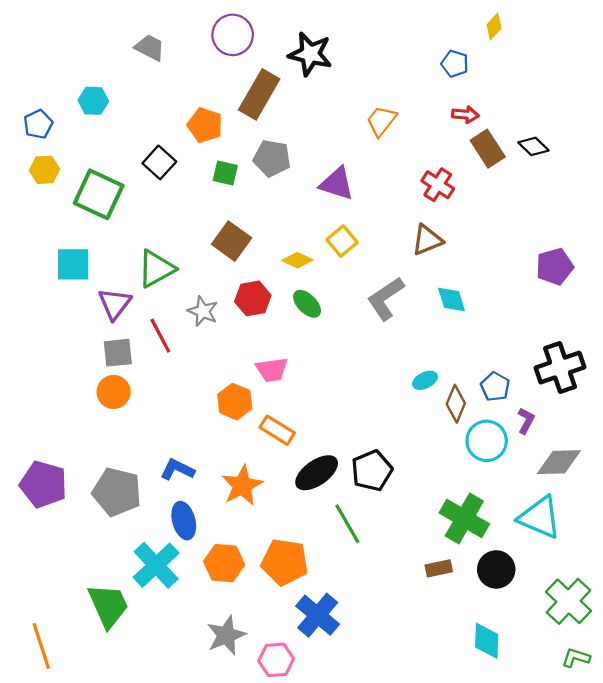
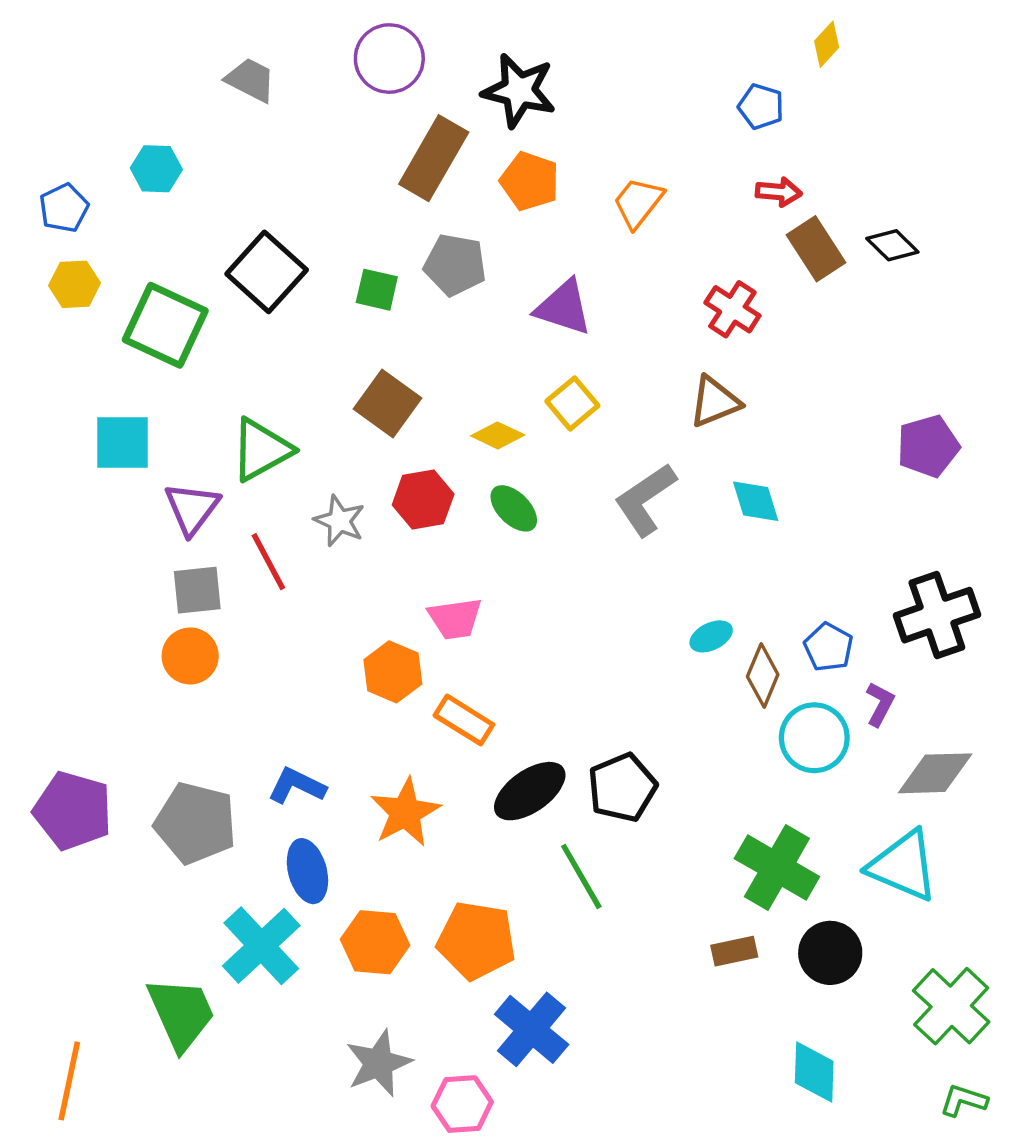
orange pentagon: (205, 125) -> (530, 181), moved
black square: (159, 162) -> (267, 272), size x1.4
orange line: (41, 646) -> (69, 1081), turned 30

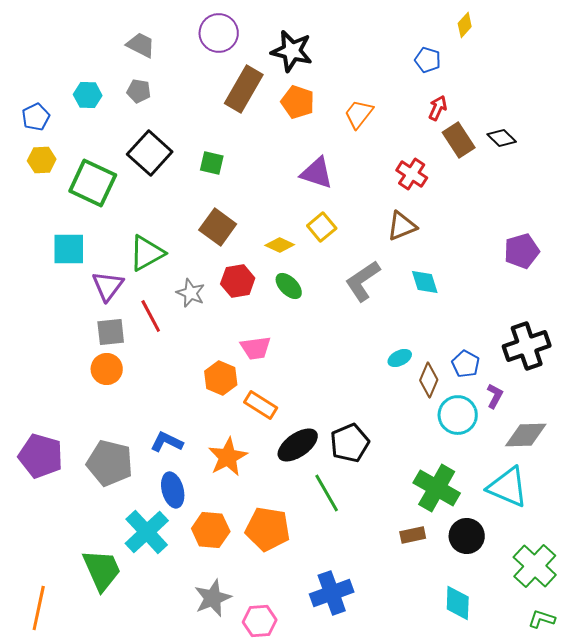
red arrow: (779, 192) -> (438, 108), turned -70
gray pentagon: (455, 265) -> (139, 91), moved, size x0.7
blue cross: (532, 1029) -> (332, 593), moved, turned 30

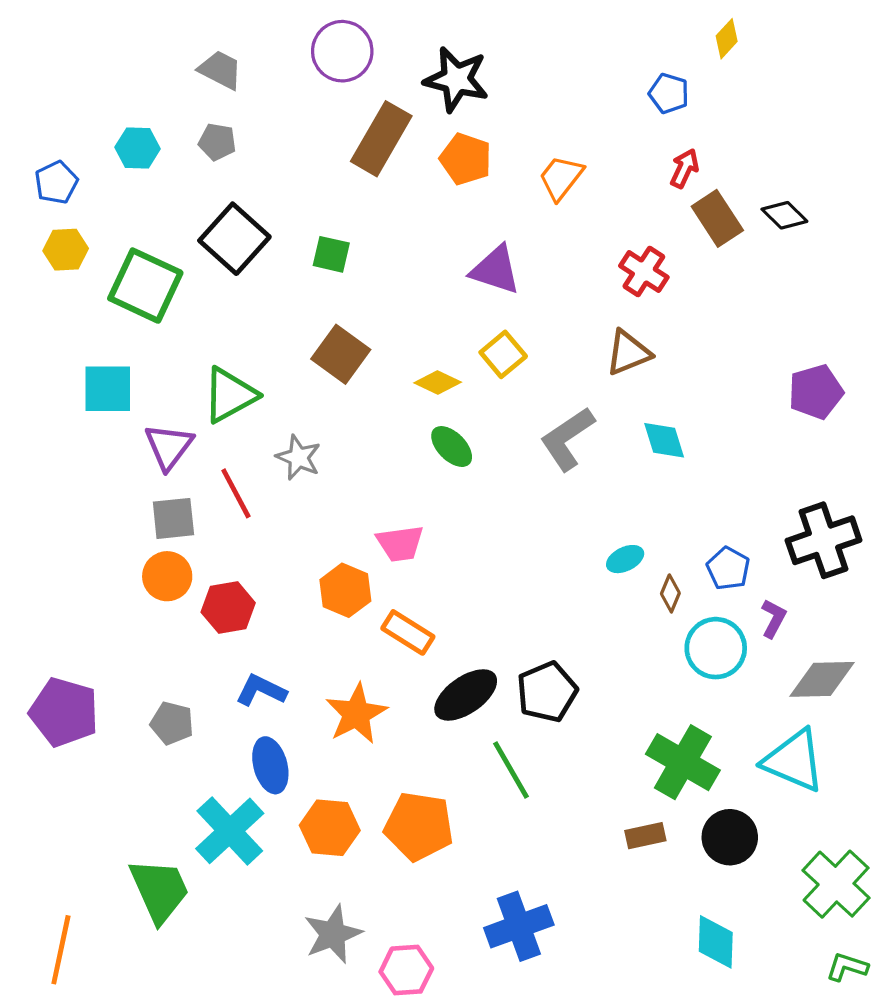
red hexagon: (238, 281) -> (228, 607), moved
brown diamond: (429, 380) -> (670, 593), size x0.7
gray pentagon: (110, 463) -> (172, 723), size x0.6

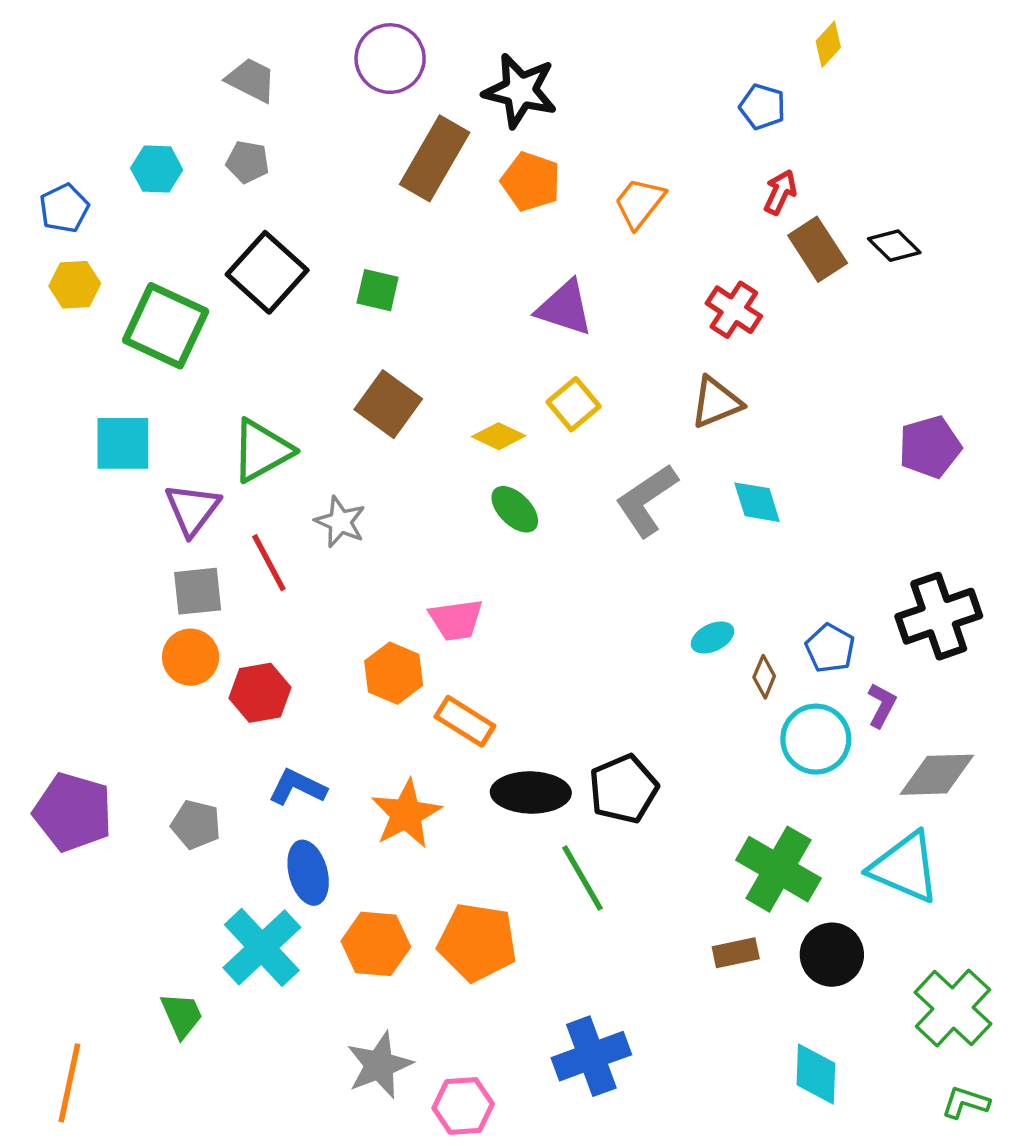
black ellipse: (466, 695) -> (531, 793), turned 36
green trapezoid: (159, 890) -> (182, 1015), size x0.6

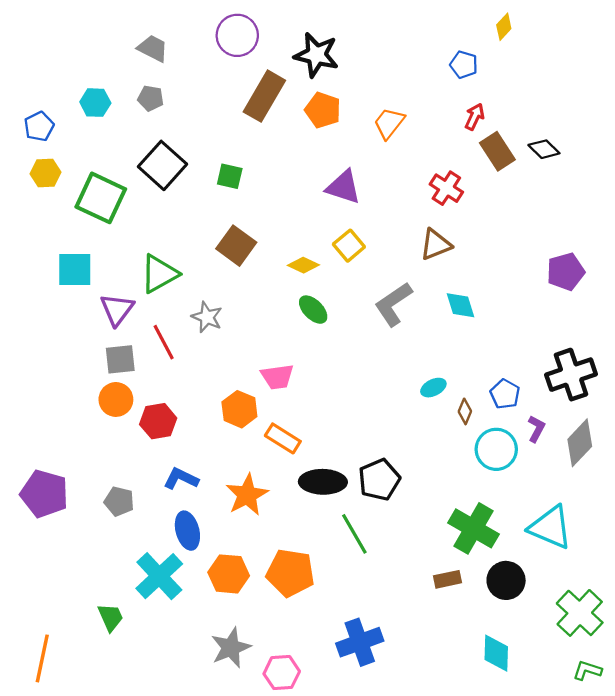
gray diamond: (937, 775) -> (580, 443), moved, turned -45

